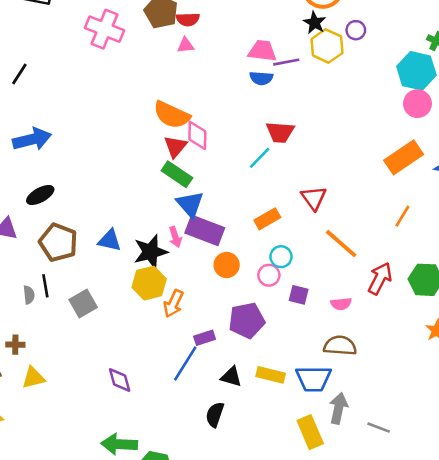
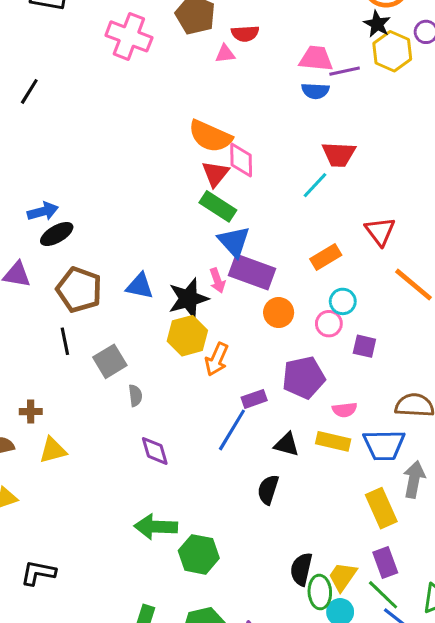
red semicircle: (188, 19) -> (245, 34), moved
blue arrow: (32, 139) -> (43, 211), moved, size x0.7
gray semicircle: (29, 295) -> (135, 395), moved
pink semicircle: (341, 304) -> (345, 410), moved

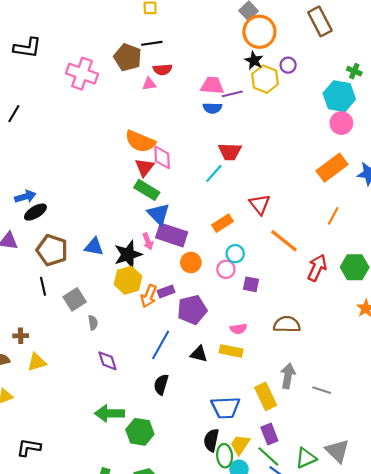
purple pentagon: (304, 378) -> (192, 310), moved
purple rectangle: (254, 399) -> (166, 291), moved
blue trapezoid: (384, 445) -> (225, 408), moved
black semicircle: (268, 490) -> (161, 384), moved

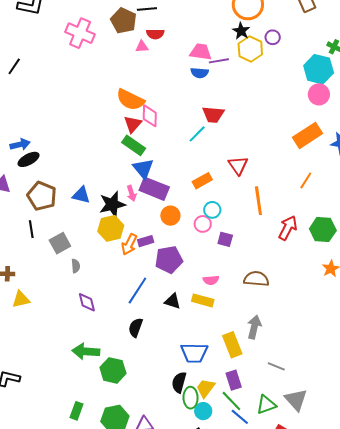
orange line: (284, 241) -> (258, 201), turned 40
gray line: (322, 390) -> (276, 366), moved

